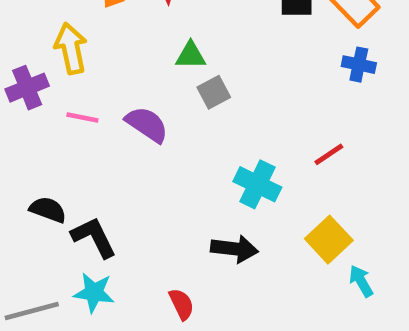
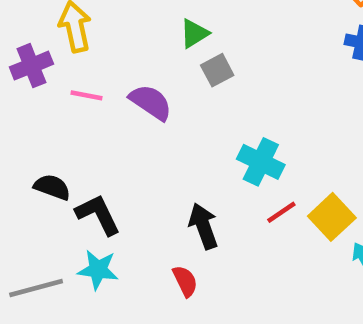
green triangle: (191, 55) -> (194, 33), turned -32
red line: (329, 154) -> (281, 212), moved
black arrow: (234, 249) -> (203, 226), moved, turned -117

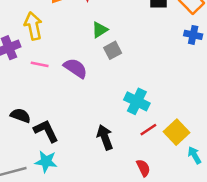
red semicircle: (185, 281) -> (143, 168), moved

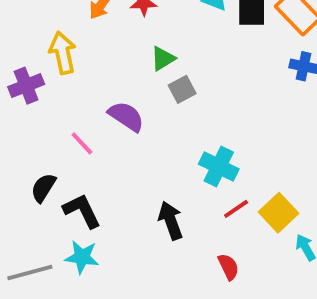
pink line: (40, 64) -> (82, 143), moved, turned 36
black semicircle: (20, 116) -> (43, 188), turned -78

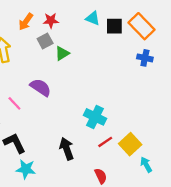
gray square: (182, 89) -> (45, 41), moved
cyan star: (82, 257) -> (26, 169), moved

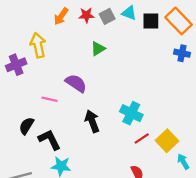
gray square: (45, 41) -> (107, 16), moved
pink line: (14, 103) -> (50, 99), turned -35
black arrow: (67, 149) -> (92, 121), moved

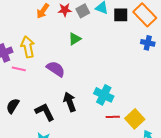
yellow arrow: (38, 45) -> (28, 47), moved
pink line: (50, 99) -> (19, 69), moved
red line: (142, 138) -> (113, 117), turned 32
black L-shape: (50, 140) -> (45, 112), moved

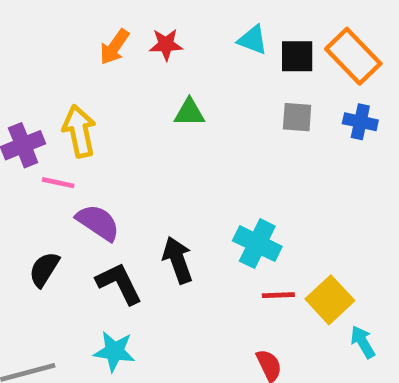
gray square: (83, 11) -> (297, 117), moved, turned 32
green triangle: (75, 39) -> (189, 112), turned 32
purple semicircle: (56, 69) -> (98, 223), moved

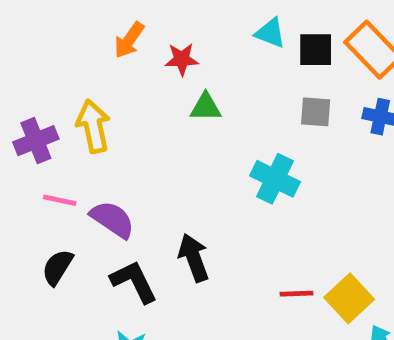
red star: (166, 45) -> (182, 59), moved
pink line: (58, 183) -> (60, 200), moved
cyan cross: (257, 244) -> (275, 179), moved

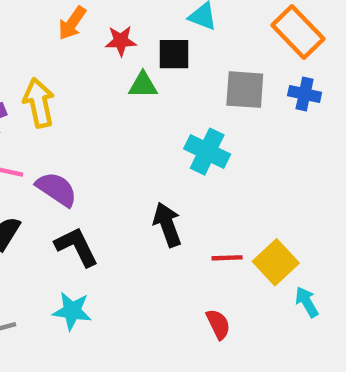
black square: (316, 50) -> (174, 54), moved
gray square: (316, 112) -> (245, 90), size x1.4
black arrow: (194, 258) -> (167, 225), moved

